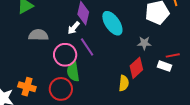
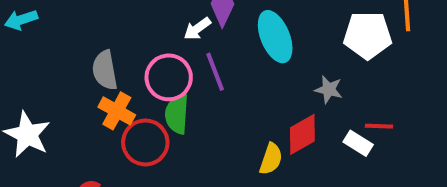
gray semicircle: (38, 35) -> (105, 70), moved, turned -114
orange cross: (27, 87) -> (117, 111), moved

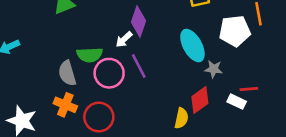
cyan ellipse: (275, 37) -> (192, 46), moved
orange cross: (117, 111) -> (65, 105), moved
green semicircle: (177, 114) -> (90, 55), moved, turned -90

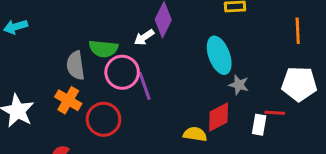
white pentagon: (235, 31) -> (299, 84), moved
purple line: (139, 66) -> (145, 86), moved
white rectangle: (237, 102) -> (259, 125), turned 66
yellow semicircle: (181, 118) -> (195, 134), turned -102

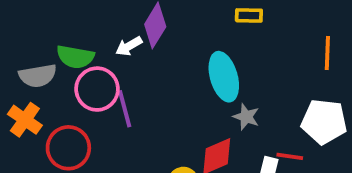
gray semicircle: (76, 65) -> (38, 76), turned -96

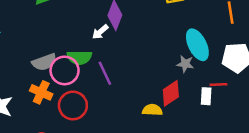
green semicircle: (75, 57) -> (79, 58), moved
cyan ellipse: (224, 77) -> (197, 45), moved
pink circle: (97, 89) -> (65, 70), moved

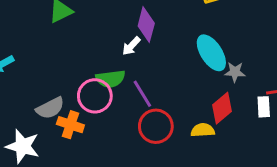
cyan ellipse: (197, 45) -> (211, 53), moved
gray semicircle: (44, 62) -> (50, 108), moved
red circle: (73, 105) -> (156, 126), moved

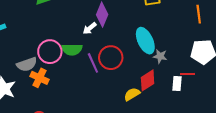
pink circle: (95, 96) -> (50, 52), moved
red circle: (156, 126) -> (111, 58), moved
yellow semicircle: (203, 130) -> (132, 94), turned -35

